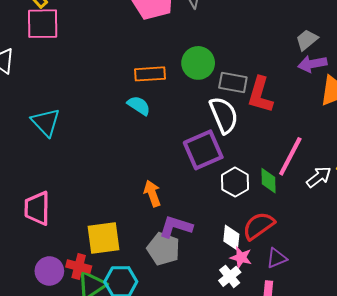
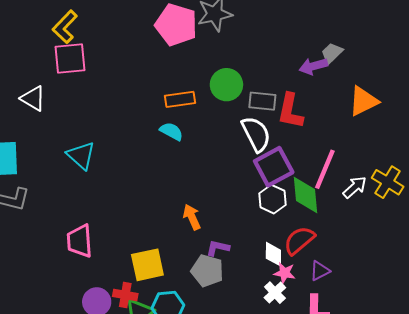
purple arrow: (312, 64) -> (313, 66), moved
purple square: (203, 150) -> (274, 167), moved
green diamond: (269, 181) -> (305, 195), size x1.5
purple L-shape: (176, 227) -> (218, 248), size x0.7

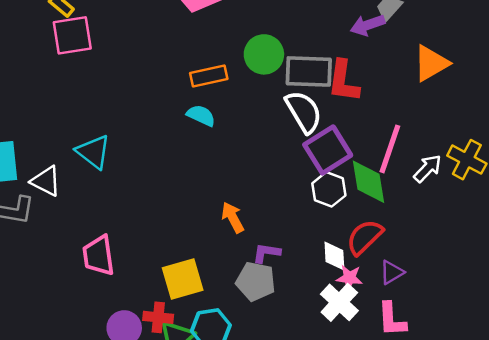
white triangle: (33, 98) -> (46, 181), moved
gray rectangle: (262, 101) -> (309, 71), size x1.4
white cross: (275, 293) -> (339, 302), size x1.4

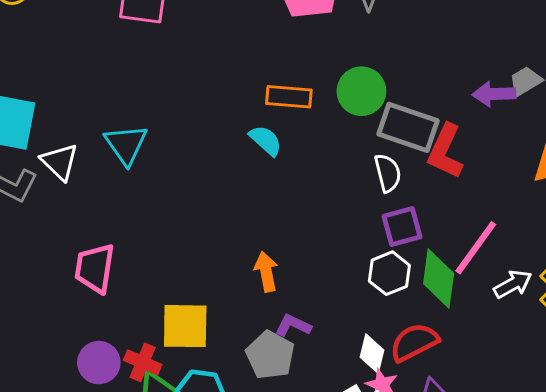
white semicircle: (304, 112) -> (388, 173), size x0.7
purple square: (328, 150) -> (402, 227), size x0.7

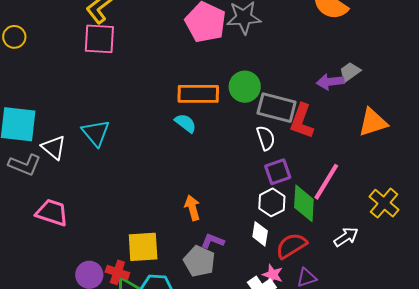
orange rectangle: (289, 97) -> (198, 94), size x1.4
pink trapezoid: (95, 268) -> (52, 212), moved, turned 104
white arrow: (513, 284) -> (346, 237), moved
white diamond: (372, 354) -> (260, 234), moved

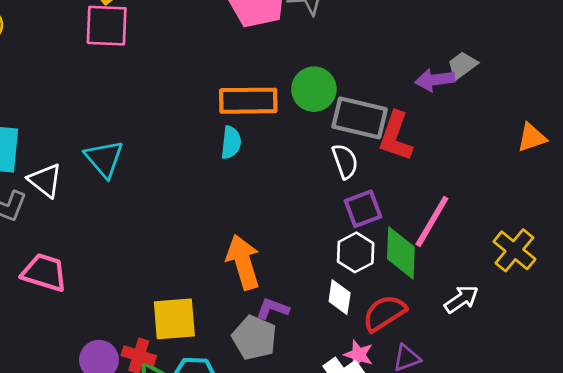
orange triangle: (373, 122) -> (532, 138), moved, size x0.7
cyan semicircle: (185, 123) -> (231, 143), turned 60
orange arrow: (192, 208) -> (243, 262), size x1.5

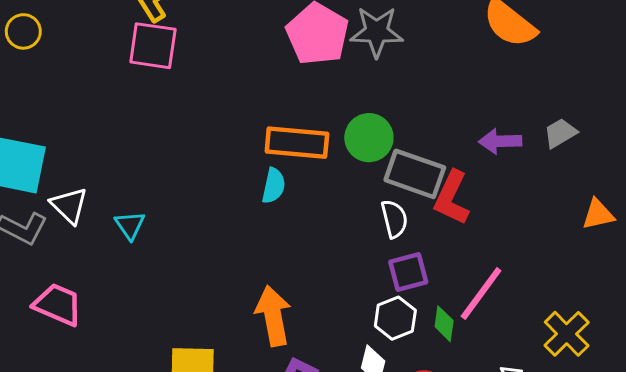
gray trapezoid: (462, 65) -> (560, 133), moved
cyan triangle: (104, 159) -> (130, 225), moved, size x0.7
green diamond: (401, 253) -> (444, 324), size x0.6

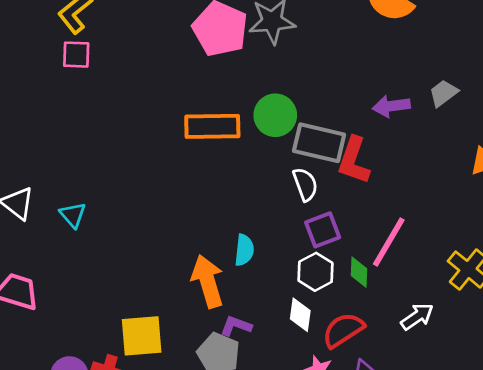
pink square: (153, 46) -> (76, 55), size x0.7
cyan semicircle: (274, 186) -> (244, 250), moved

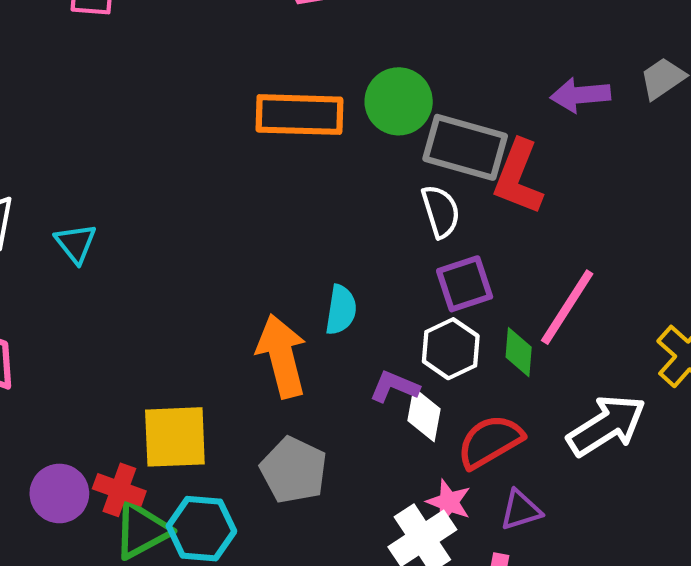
white arrow: (417, 317) -> (606, 425), size x1.5
purple L-shape: (236, 326) -> (394, 387), moved

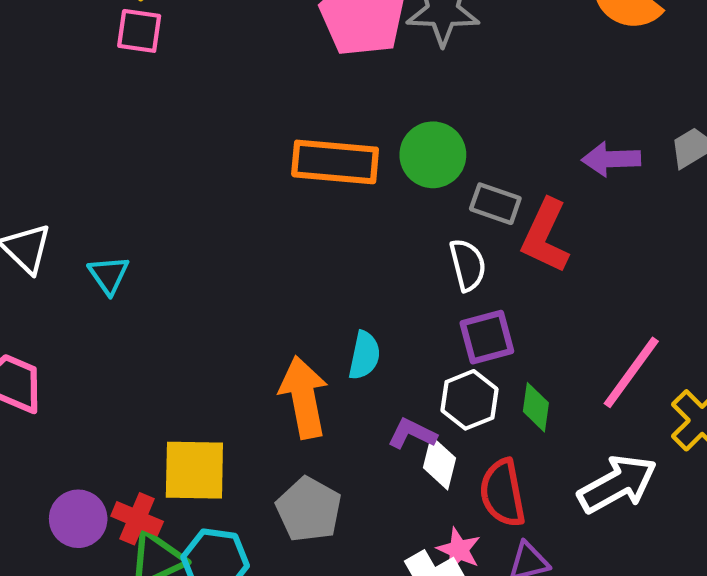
gray rectangle: (465, 147) -> (495, 204), size x0.6
pink line: (567, 307) -> (631, 372), moved
red semicircle: (490, 441) -> (503, 493), turned -74

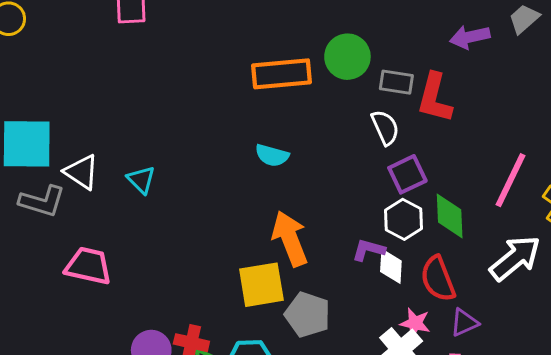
cyan semicircle: (364, 355) -> (272, 155), moved, turned 104
green diamond: (536, 407) -> (450, 216), size x1.4
yellow square: (194, 470) -> (261, 285), moved

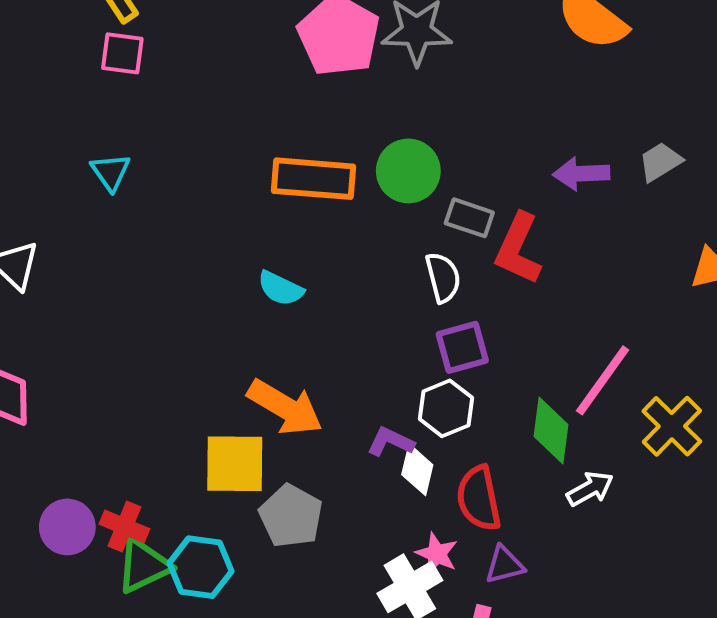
cyan triangle: (141, 180) -> (111, 172), moved
green diamond: (450, 216) -> (551, 431), moved
orange arrow: (290, 239) -> (285, 407), turned 132
white arrow: (515, 258) -> (590, 489), size x0.6

